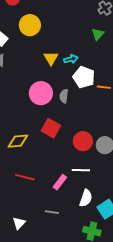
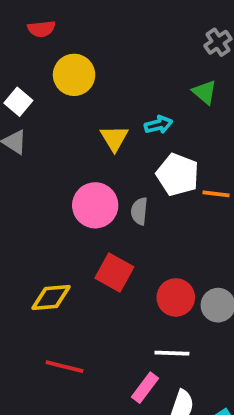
green triangle: (98, 34) -> (205, 92), turned -32
cyan arrow: (71, 59) -> (158, 125), moved
pink rectangle: (60, 182) -> (145, 388), moved

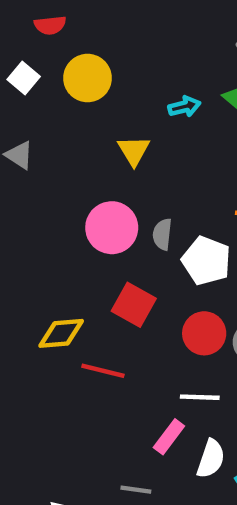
white square: (18, 102) -> (24, 78), moved
cyan arrow: (158, 125) -> (184, 107), moved
white pentagon: (178, 175) -> (206, 261), moved
red line: (64, 367) -> (103, 371), moved

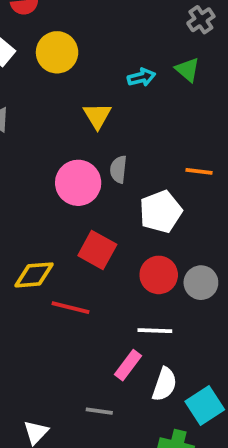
gray semicircle: (162, 234) -> (118, 169), moved
white pentagon: (206, 261) -> (161, 212), turned 30

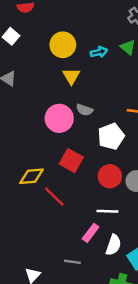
yellow circle: (57, 52) -> (63, 45), moved
gray semicircle: (118, 169) -> (85, 110), turned -77
red line: (70, 308) -> (54, 197), turned 30

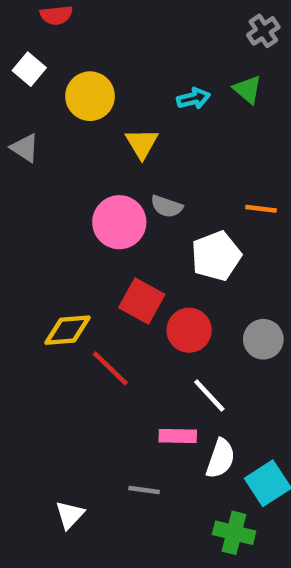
yellow circle: (63, 45) -> (90, 96), moved
red circle: (110, 176) -> (189, 330), moved
white line: (107, 211) -> (209, 395), turned 45
pink rectangle: (91, 233) -> (178, 436), turned 54

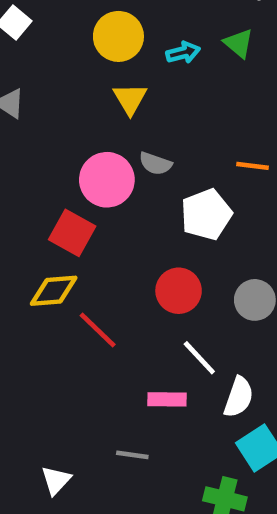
yellow circle: (90, 96) -> (118, 36), moved
red square: (142, 301) -> (72, 233), moved
white semicircle: (221, 459) -> (239, 397), moved

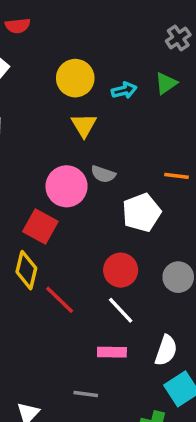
green triangle: (239, 43) -> (166, 83), turned 45
yellow diamond: (54, 291) -> (26, 270), turned -72
white line: (199, 358) -> (121, 310), moved

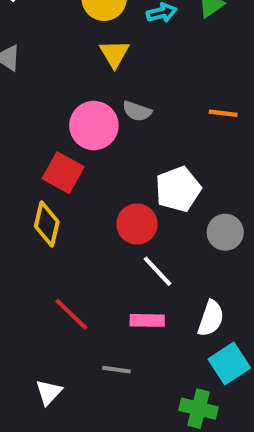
white pentagon: (142, 213) -> (178, 189), moved
red circle: (121, 270) -> (137, 224), moved
red line: (60, 300) -> (71, 314), moved

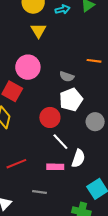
gray semicircle: (137, 111) -> (67, 77), moved
red line: (71, 314) -> (16, 164), turned -66
white semicircle: (211, 318) -> (78, 158), moved

